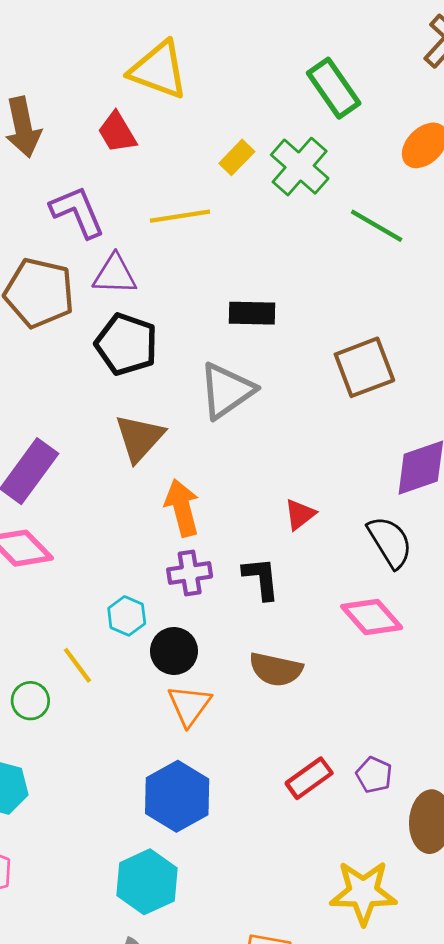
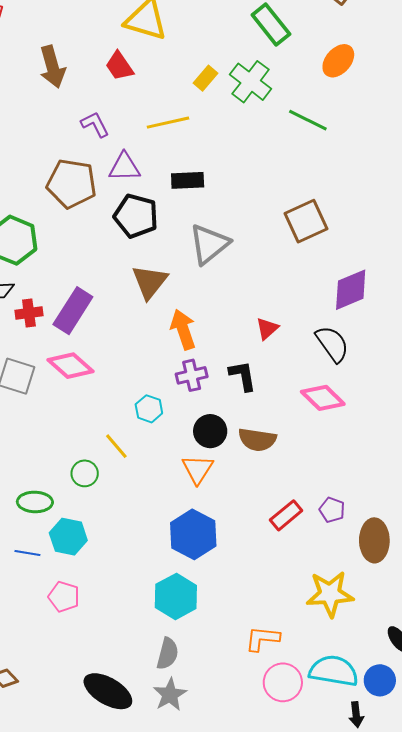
purple L-shape: (77, 212) -> (95, 124), size x0.7
black rectangle: (252, 313) -> (188, 180), moved
black circle: (174, 651) -> (210, 431), moved

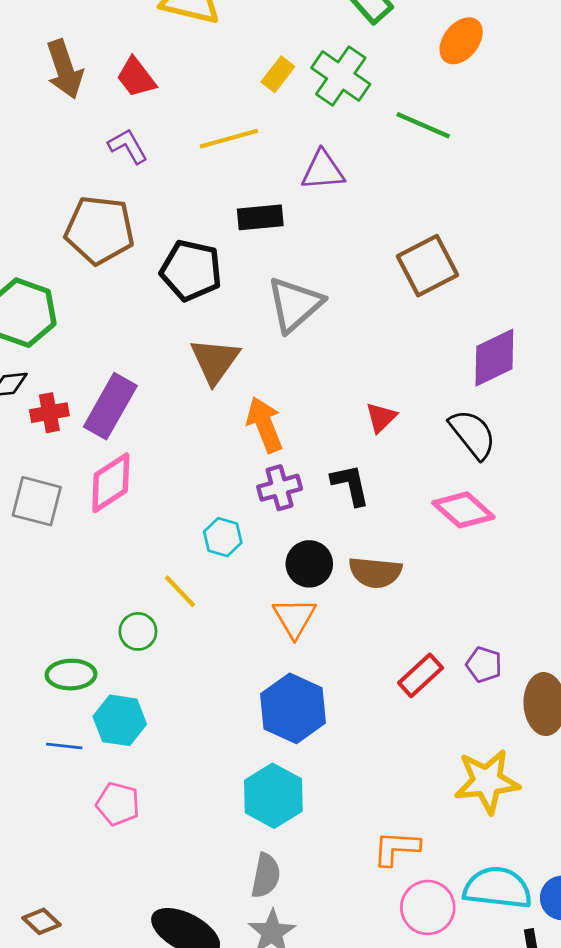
red trapezoid: (119, 66) -> (136, 77), moved
purple triangle: (124, 167) -> (323, 170), moved
pink diamond: (70, 366) -> (111, 483), turned -72

